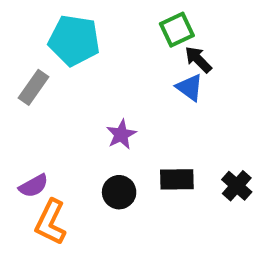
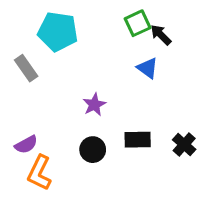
black arrow: (198, 60) -> (161, 35), moved
gray rectangle: (34, 87) -> (26, 68), turned -70

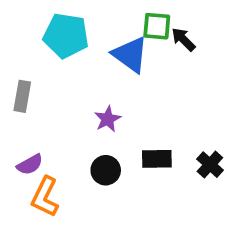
green square: (138, 23) -> (157, 26), turned 30
gray rectangle: (26, 68) -> (22, 96), moved, turned 45
blue triangle: (148, 68) -> (130, 55), moved, size x1.5

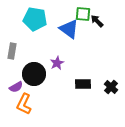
black circle: (106, 170) -> (34, 74), moved, size x1.5

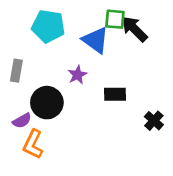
black arrow: (97, 21) -> (134, 29), size x1.5
purple star: (57, 63) -> (77, 75), moved
black rectangle: (83, 84) -> (115, 94), moved

